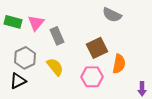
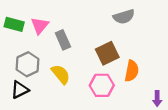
gray semicircle: (112, 15) -> (124, 17), turned -42

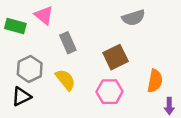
pink triangle: (40, 25) -> (44, 15), moved, turned -30
orange semicircle: (132, 71) -> (155, 81), moved

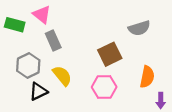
gray semicircle: (133, 18) -> (139, 28), moved
gray rectangle: (68, 43) -> (53, 41), moved
black triangle: (21, 96) -> (38, 92), moved

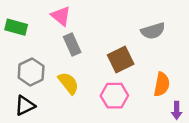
pink triangle: (42, 15) -> (61, 16), moved
gray rectangle: (53, 41) -> (72, 45), moved
black triangle: (38, 92) -> (25, 105), moved

